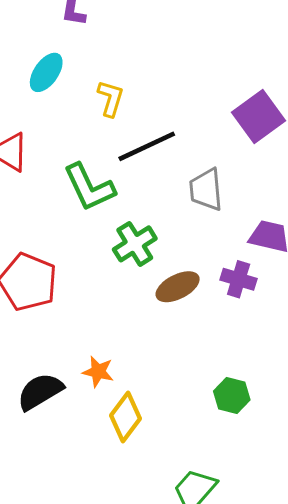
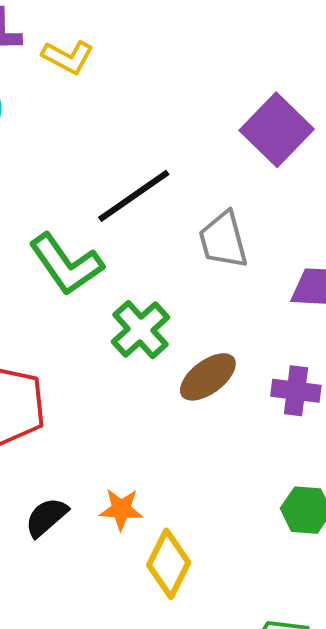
yellow L-shape: (111, 98) -> (68, 57), moved, turned 111
purple cross: (239, 279) -> (296, 391), moved
black semicircle: (40, 391) -> (46, 517), moved, size x0.7

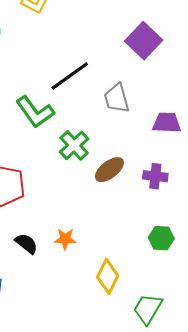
black semicircle: (46, 517) -> (26, 243), turned 80
yellow diamond: (169, 564) -> (108, 276), moved

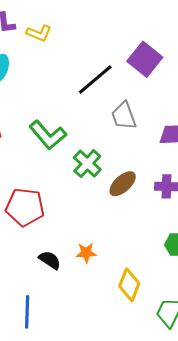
black line: (70, 76) -> (95, 80), moved

